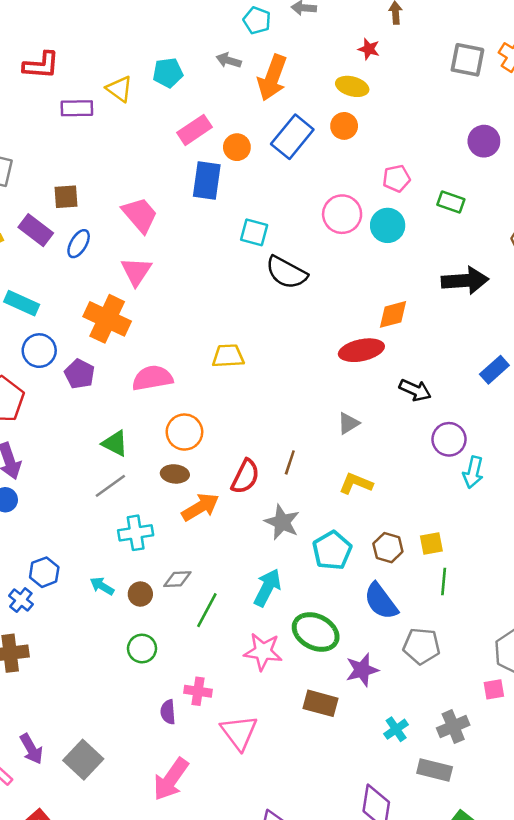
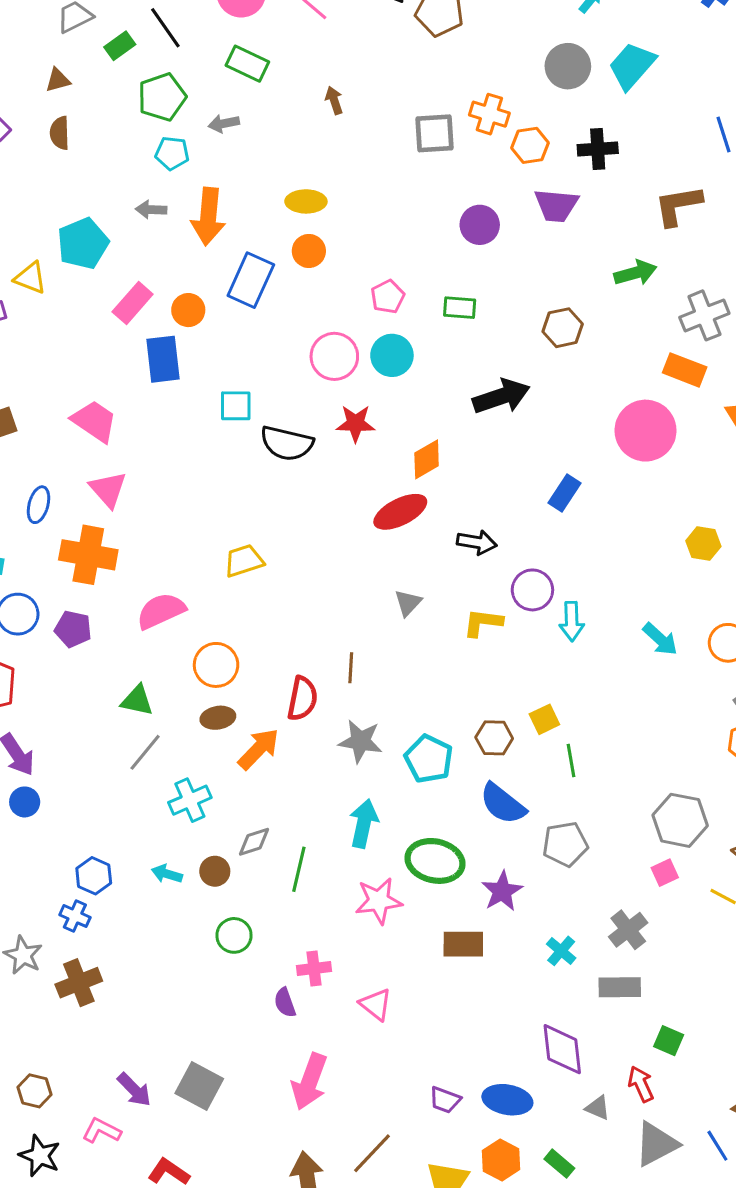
red star: (369, 49) -> (356, 423), moved, size x1.4
cyan pentagon: (168, 73) -> (83, 243), size x1.4
blue ellipse: (79, 244) -> (38, 505), moved
yellow L-shape: (356, 483) -> (483, 623), moved
pink triangle: (239, 732) -> (376, 1004), size x0.7

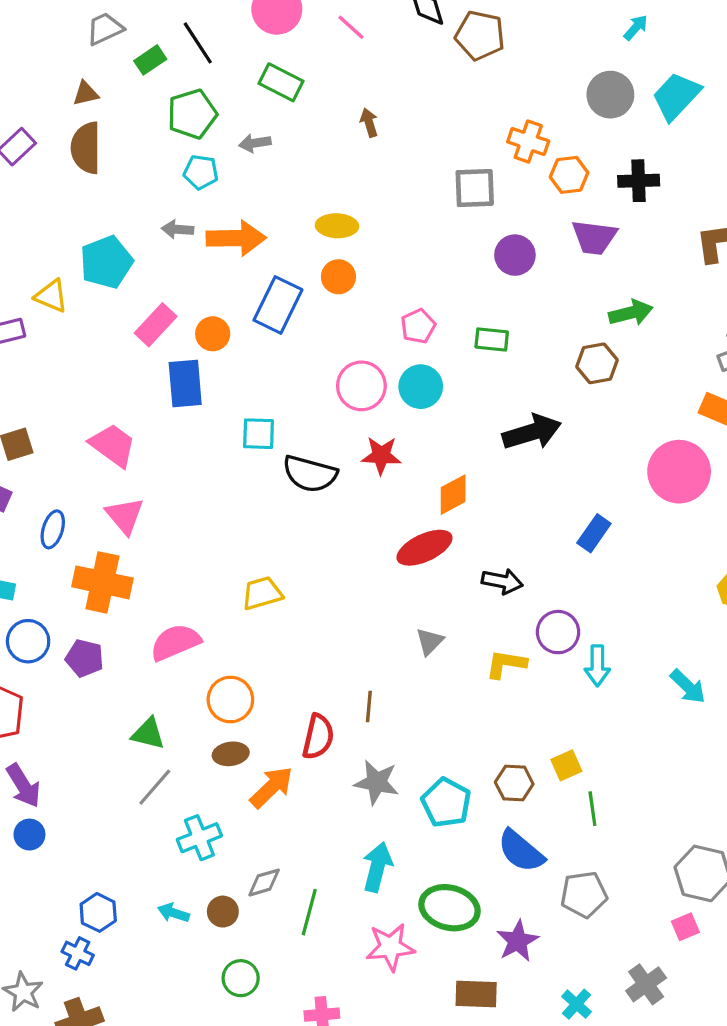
brown semicircle: (60, 133) -> (86, 148), size x1.5
gray square: (435, 133) -> (475, 188), moved
orange arrow: (208, 216) -> (236, 238), turned -98
green arrow: (635, 273) -> (631, 313), moved

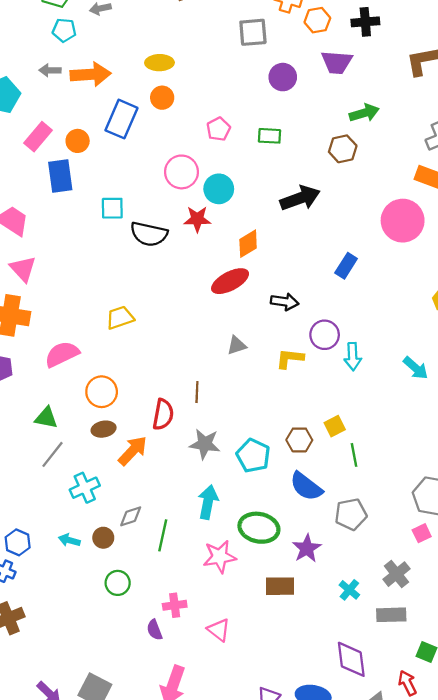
cyan circle: (421, 387) -> (219, 189), moved
gray triangle: (430, 641) -> (237, 345), turned 30

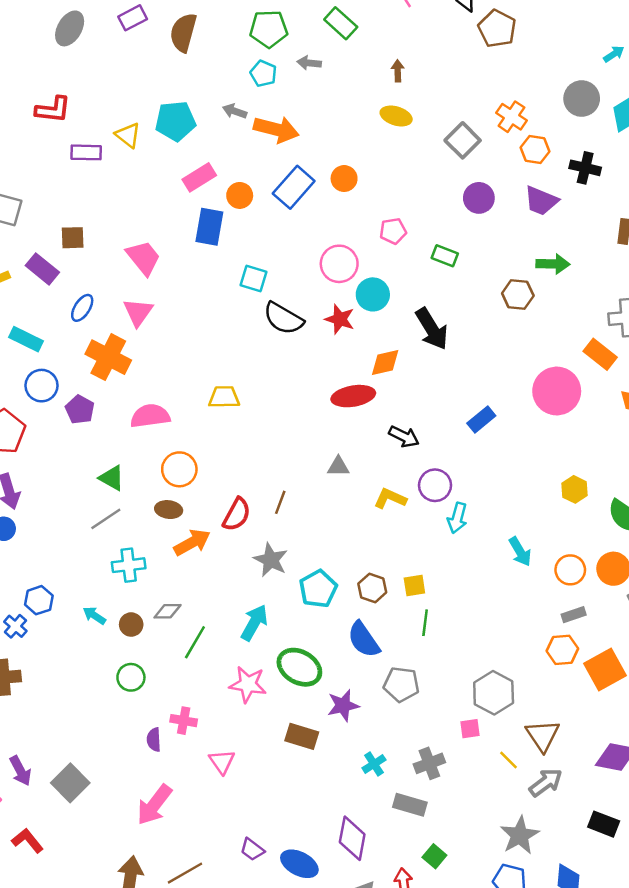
gray square: (253, 32) -> (463, 140), turned 32
yellow ellipse: (159, 63) -> (396, 116), moved
black arrow: (300, 198) -> (432, 329), moved, turned 60

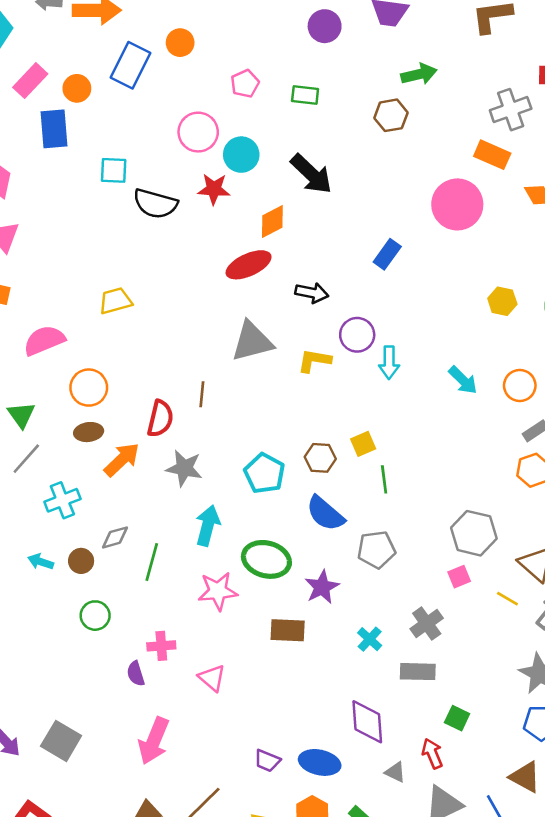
gray triangle: (338, 466) -> (252, 342), size x1.8
green triangle: (112, 478) -> (21, 415), turned 40
gray star: (271, 560) -> (184, 468), moved

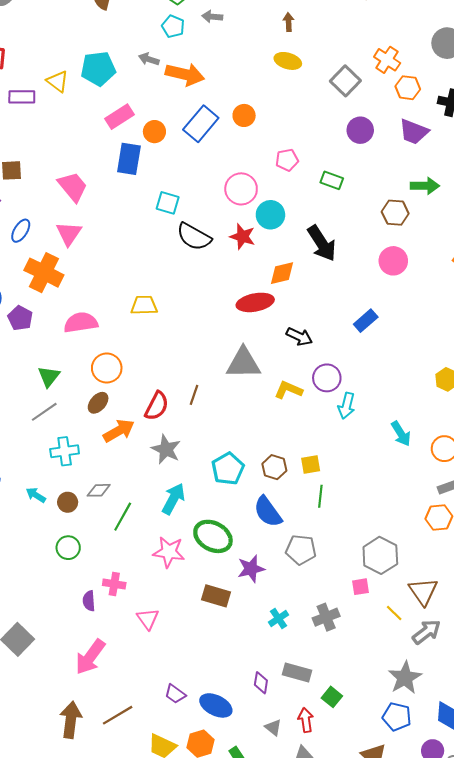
pink circle: (457, 204) -> (393, 261), moved, size x0.7
brown ellipse: (89, 432) -> (98, 403), turned -55
gray rectangle: (418, 672) -> (297, 672), moved
purple diamond: (367, 722) -> (261, 683), size x0.6

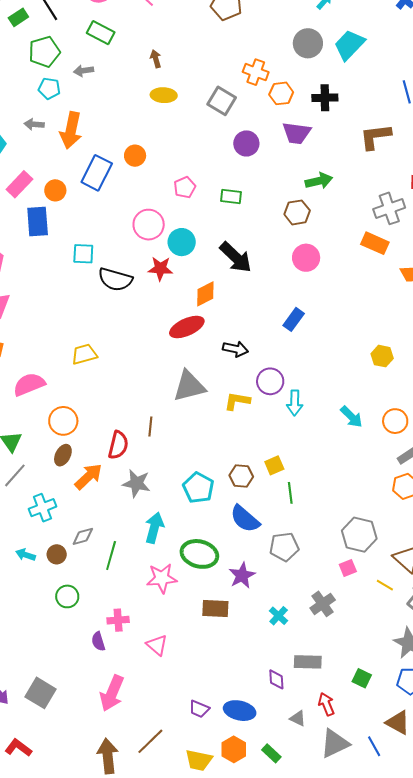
orange arrow: (185, 74) -> (71, 130), turned 102
green square: (332, 697) -> (362, 678), moved

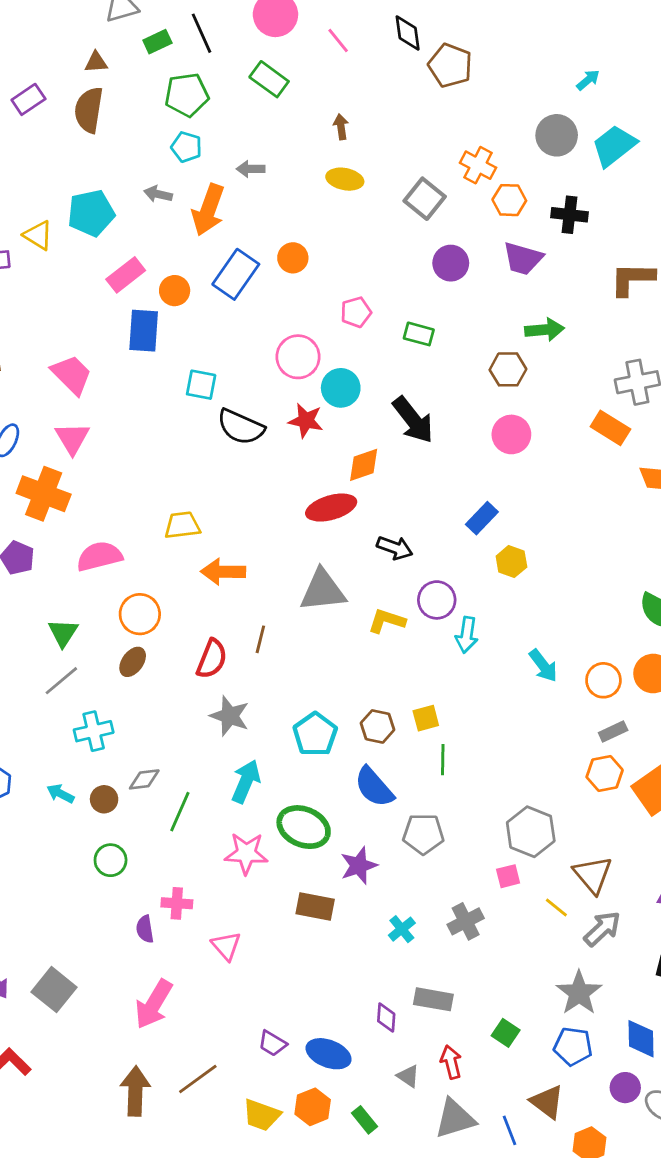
gray arrow: (84, 71) -> (251, 169), moved
yellow hexagon: (382, 356) -> (511, 562), moved
orange arrow: (88, 477) -> (223, 572), moved, turned -144

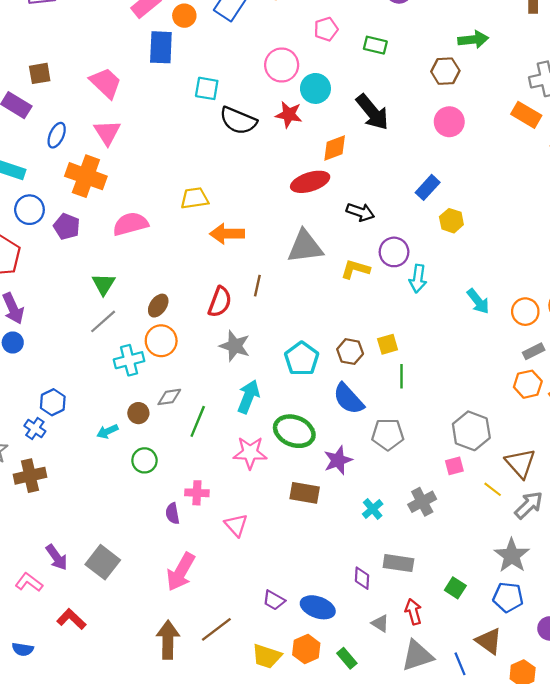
orange circle: (140, 614) -> (161, 341), moved
cyan arrow: (60, 794) -> (107, 431), moved, turned -50

